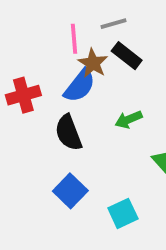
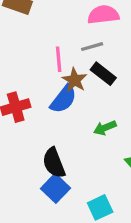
black semicircle: (68, 133) -> (54, 163), moved

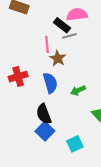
black rectangle: (103, 74) -> (62, 25), moved
blue semicircle: (63, 99) -> (50, 83), moved, turned -54

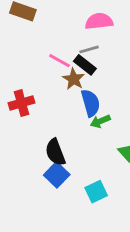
black rectangle: (62, 25) -> (85, 65), moved
pink line: (47, 44) -> (60, 61), turned -56
blue semicircle: (50, 83) -> (91, 103), moved

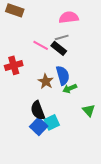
brown star: (74, 79) -> (46, 81), moved
red cross: (21, 103) -> (14, 65), moved
cyan square: (96, 192) -> (52, 122), moved

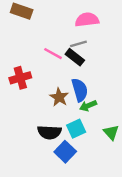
black semicircle: (38, 110) -> (49, 132), turned -66
cyan square: (52, 122) -> (76, 129), moved
blue square: (39, 126) -> (65, 152), moved

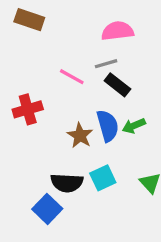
black rectangle: (75, 57) -> (117, 85), moved
green arrow: (88, 106) -> (134, 126), moved
blue square: (65, 152) -> (47, 209), moved

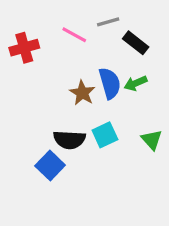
black rectangle: (117, 85) -> (136, 43), moved
red cross: (28, 109) -> (24, 48), moved

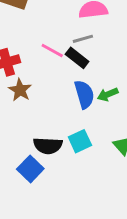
black rectangle: (136, 43) -> (77, 58), moved
brown star: (82, 93) -> (20, 90), moved

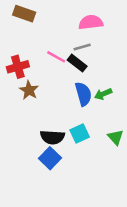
blue square: (30, 169) -> (50, 158), moved

